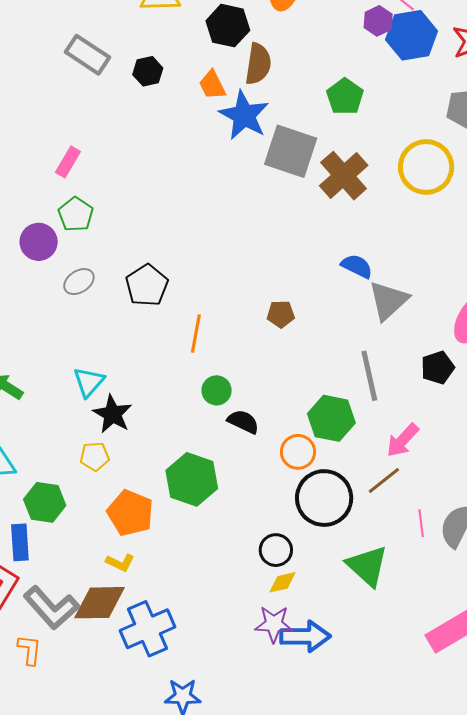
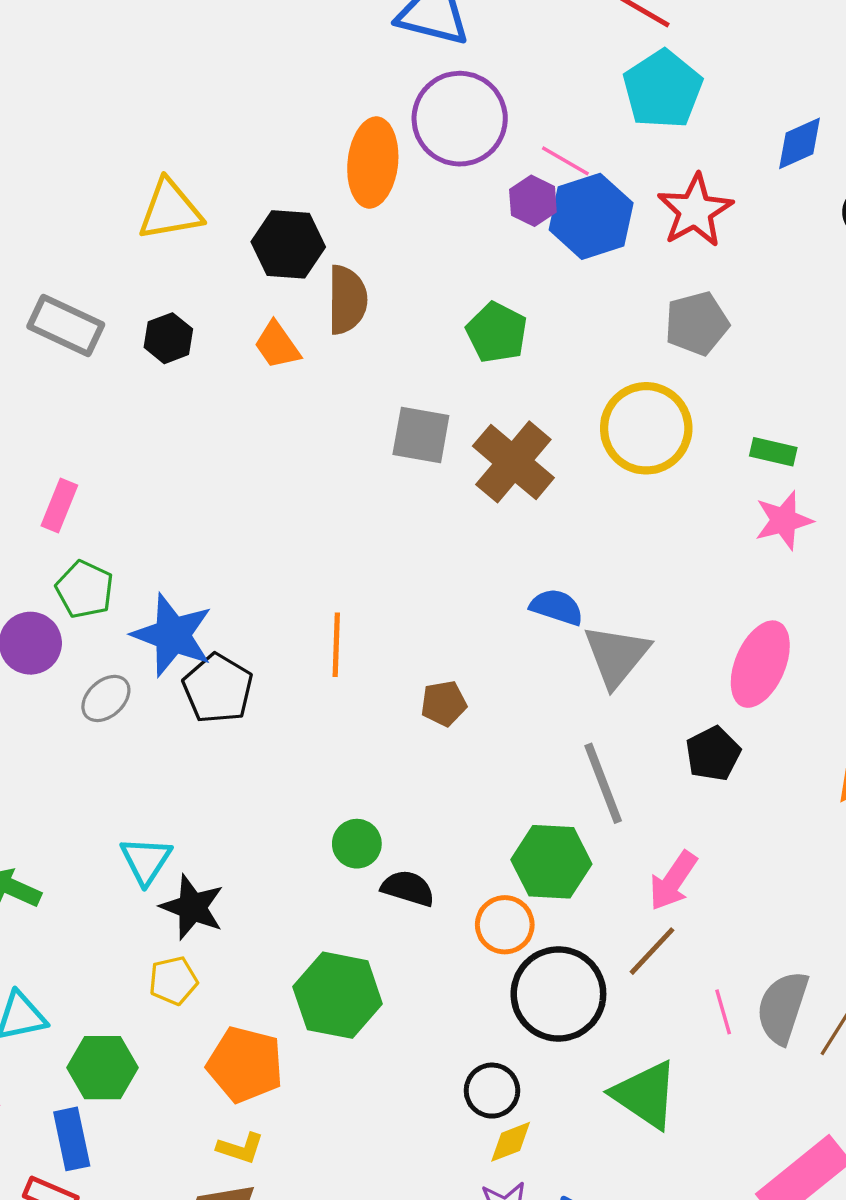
blue star: (244, 115) -> (172, 635), moved
gray square: (291, 151) -> (421, 435), size x0.7
orange line: (196, 334) -> (336, 645), moved

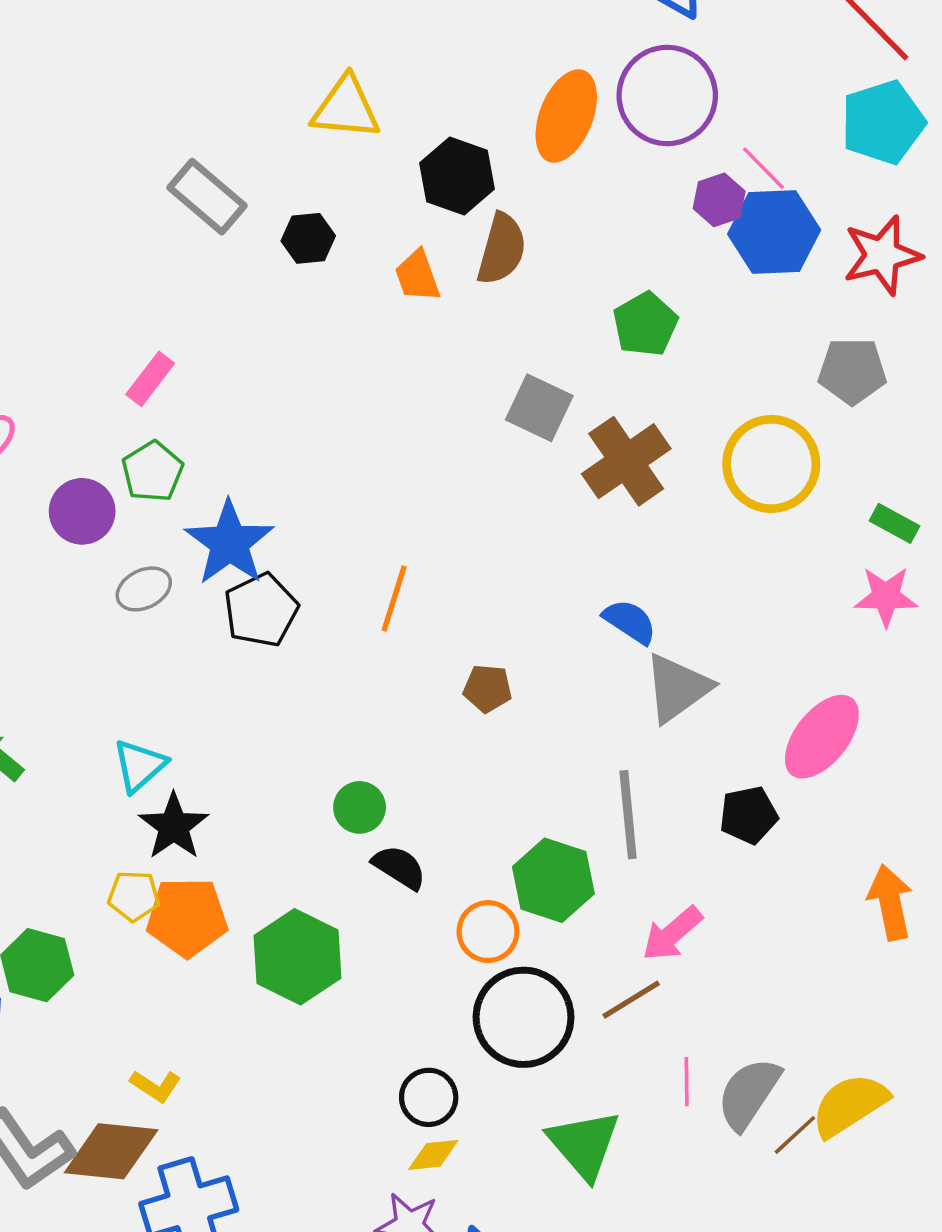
orange pentagon: (245, 1065) -> (187, 917), moved, turned -30

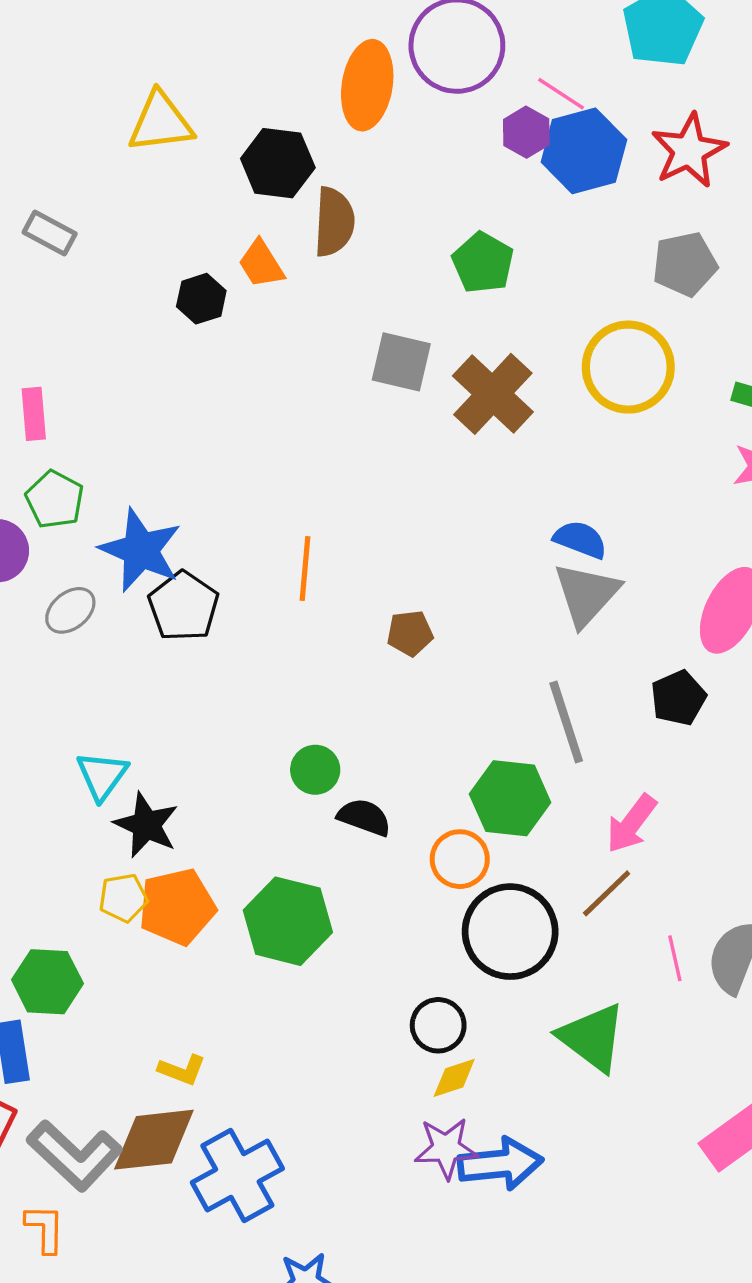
gray rectangle: (207, 197) -> (50, 233), size x0.7
black hexagon: (308, 238) -> (201, 299), moved
pink rectangle: (150, 379) -> (34, 414), turned -30
blue semicircle: (630, 622) -> (580, 540), moved

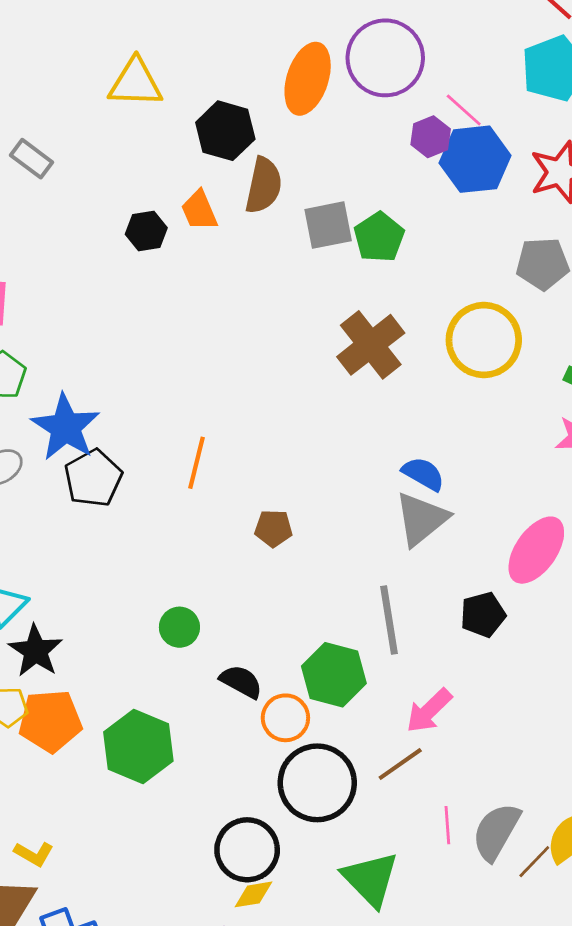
gray square: (401, 362) -> (328, 225), moved, turned -33
black semicircle: (364, 817) -> (241, 682), moved
black circle: (438, 1025) -> (247, 850), size x1.4

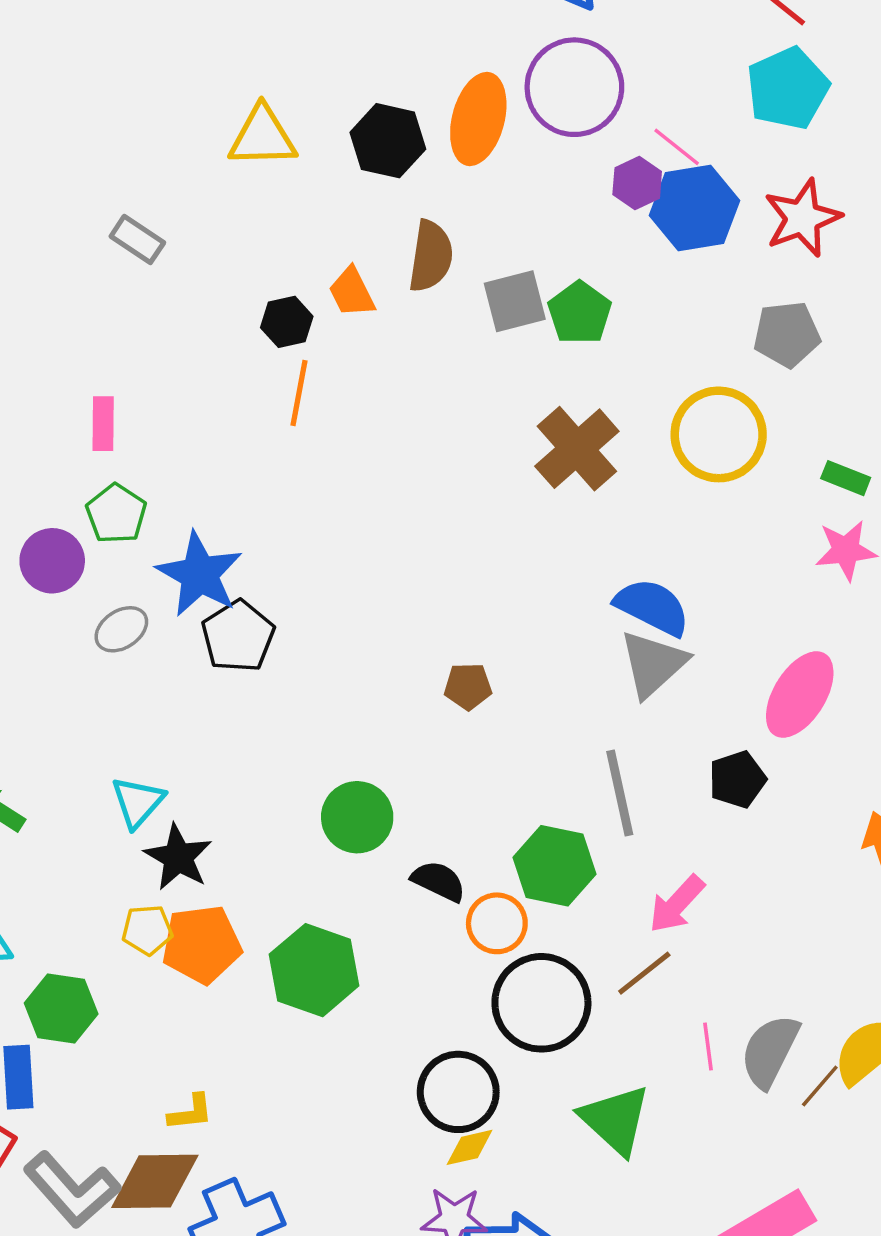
black hexagon: (225, 131) -> (388, 141), moved
orange line: (196, 463) -> (299, 393), moved
blue semicircle: (423, 474) -> (652, 607), size x1.4
green circle: (179, 627) -> (357, 817), size x1.4
yellow L-shape: (34, 854) -> (191, 1112), turned -33

